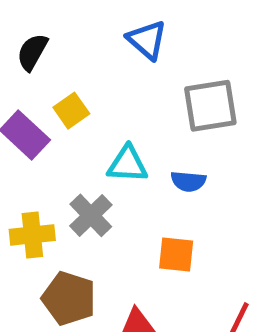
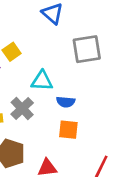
blue semicircle: (188, 181) -> (66, 102), moved

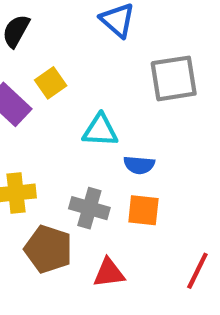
gray cross: (22, 108) -> (89, 208), moved, turned -30

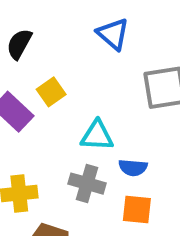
gray cross: (89, 208) -> (87, 184), moved

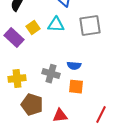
cyan triangle: (97, 136) -> (56, 25), moved

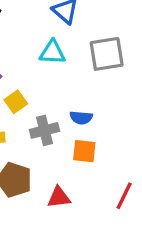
yellow square: (33, 28) -> (16, 102), moved
gray cross: (51, 74) -> (44, 130), turned -30

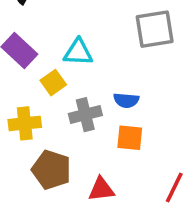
cyan triangle: (52, 52) -> (78, 52), moved

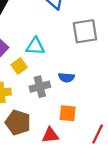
orange square: (130, 138) -> (68, 113), moved

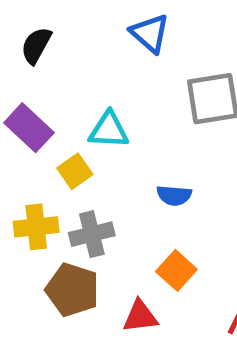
gray cross: (40, 87) -> (92, 234), moved
orange square: (68, 113) -> (176, 270), turned 36

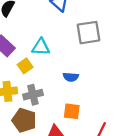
orange square: (176, 270) -> (72, 111), turned -35

